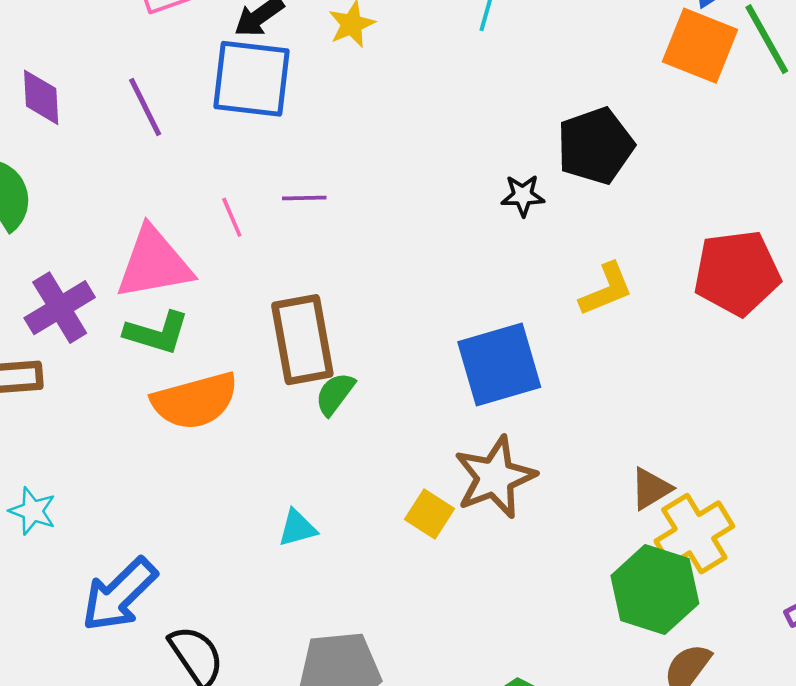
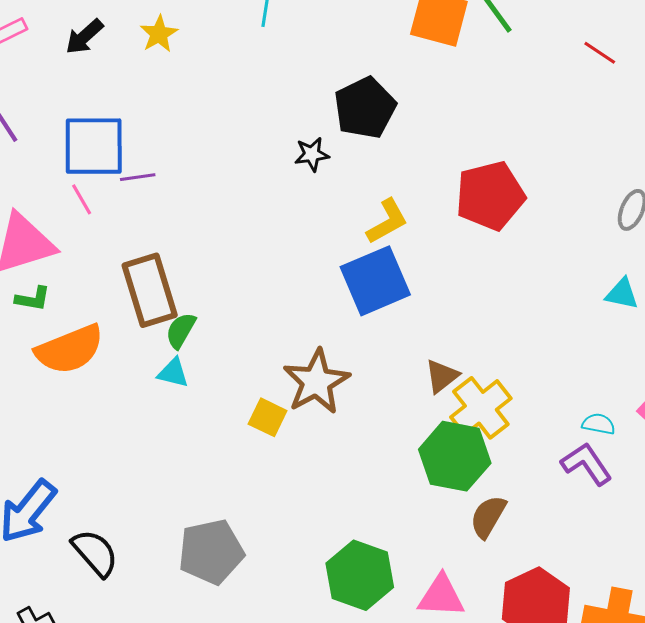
blue square: (251, 79) -> (94, 146), moved
green L-shape: (157, 333) -> (33, 299), size x0.7
blue square: (499, 365) -> (375, 281), moved
cyan triangle: (297, 528) -> (173, 373), moved, turned 36

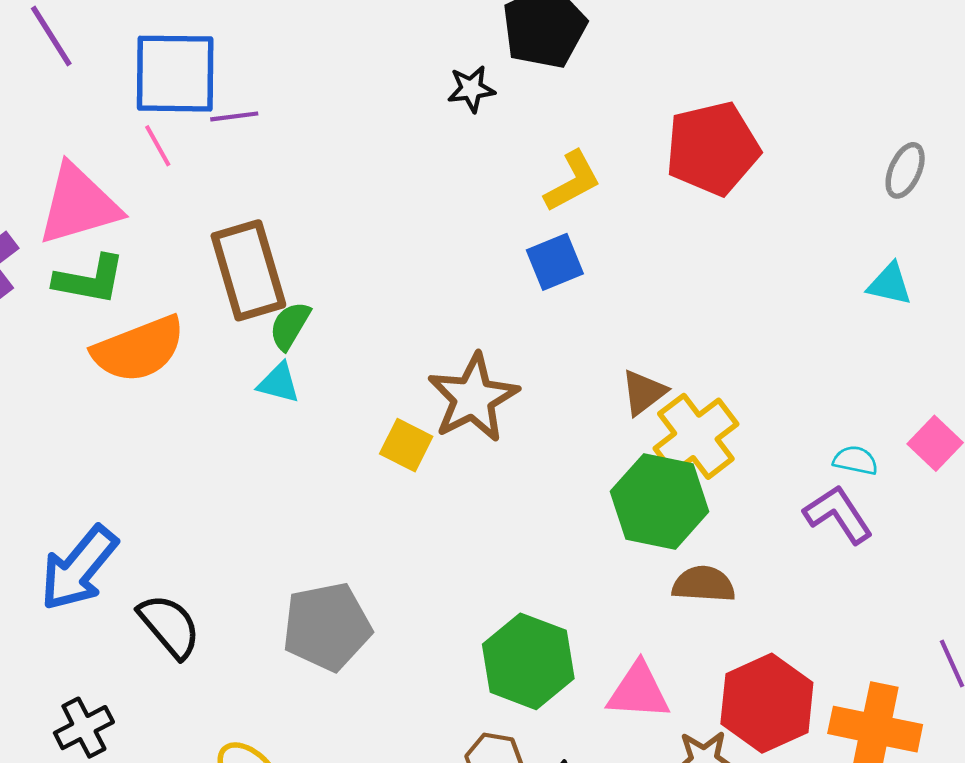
blue square: (375, 281) -> (555, 262), size x0.6
green L-shape: (33, 299) -> (90, 280), size x1.5
brown semicircle: (488, 517) -> (704, 584), turned 63

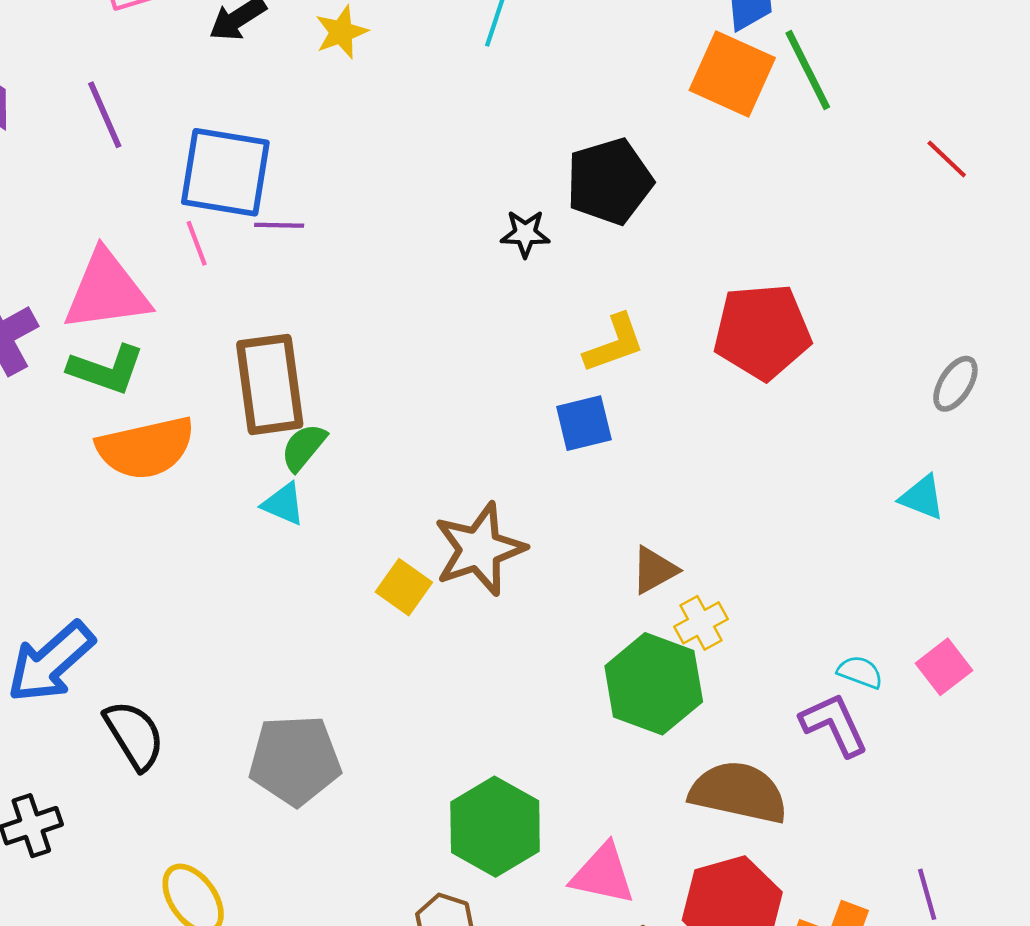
yellow cross: (696, 436) -> (701, 623), size x0.6
brown semicircle: (704, 584) -> (739, 792), moved, size x1.5

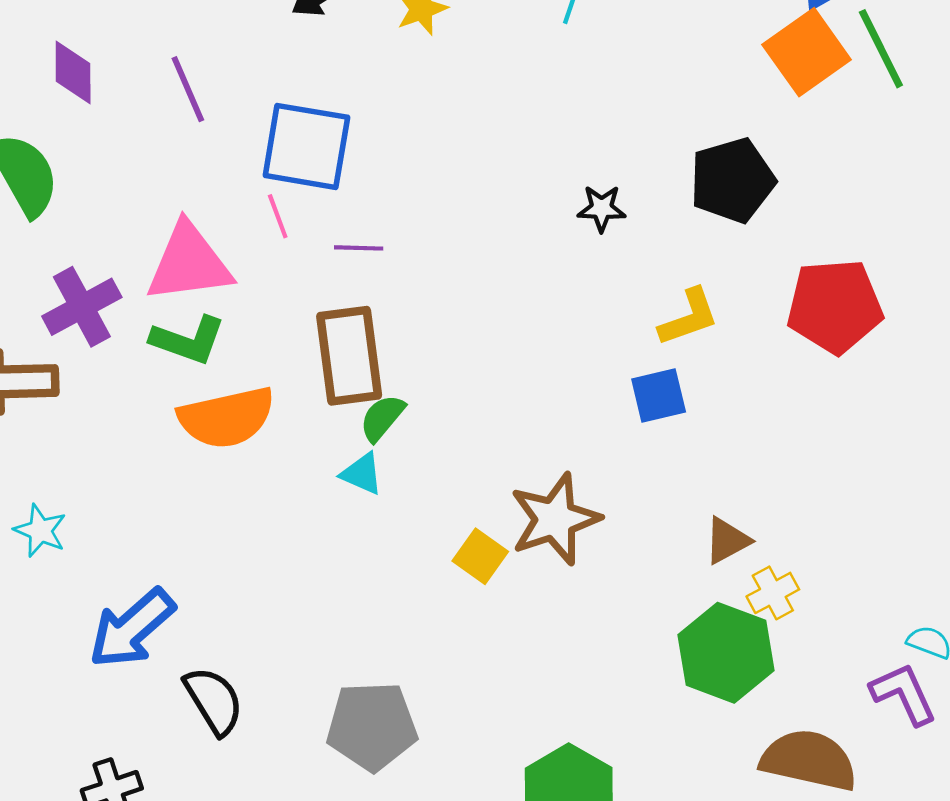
orange square: (732, 74) -> (807, 52), turned 30
black pentagon: (609, 181) -> (732, 180), moved
purple line: (279, 225) -> (359, 248), moved

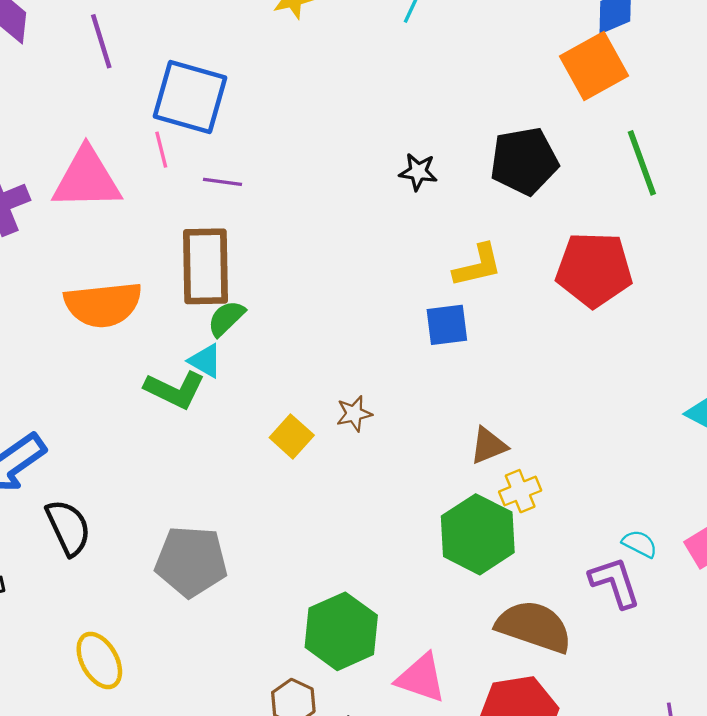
green line: (881, 49) -> (642, 163), moved
green L-shape: (188, 340) -> (175, 390), moved
brown star: (555, 519) -> (354, 414), size x0.5

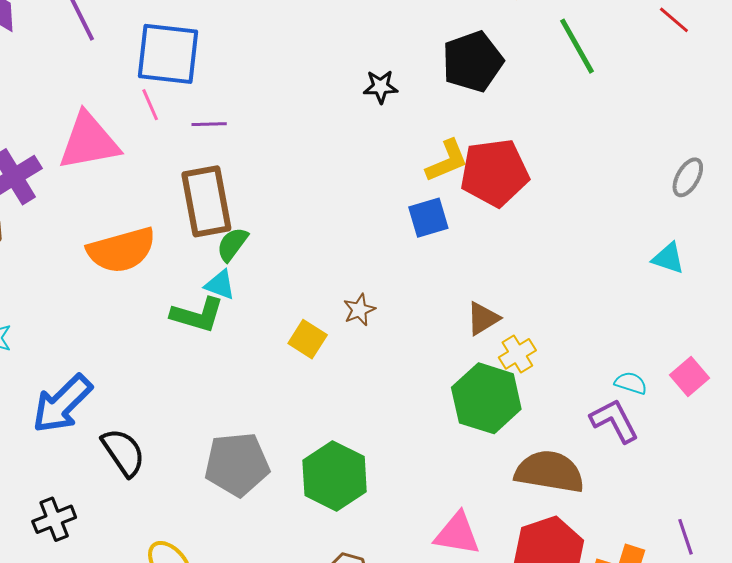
red pentagon: (594, 270) -> (494, 173), moved
green hexagon: (341, 631) -> (335, 476), moved

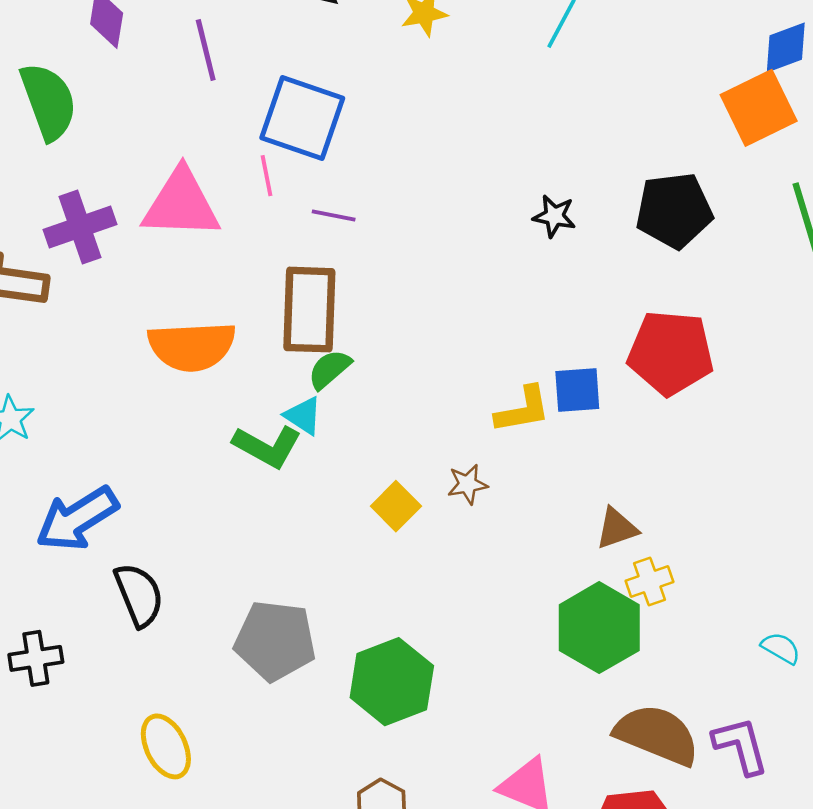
yellow L-shape: (447, 161) -> (523, 410), moved
purple L-shape: (614, 421) -> (741, 746), moved

